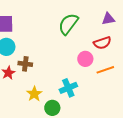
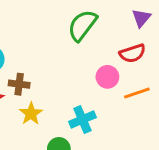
purple triangle: (108, 19) -> (141, 18), turned -40
yellow star: (34, 94) -> (31, 114), moved

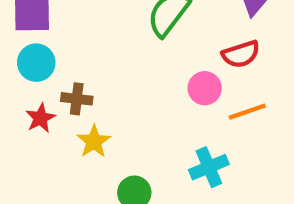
cyan cross: (82, 120) -> (209, 167), moved

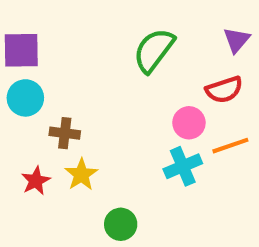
red star: (40, 118) -> (36, 181), moved
cyan cross: (209, 167) -> (183, 166), moved

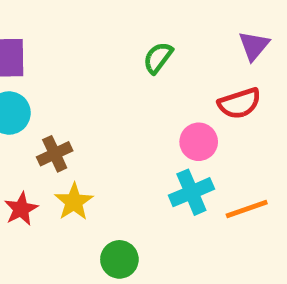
green semicircle: (154, 50) -> (158, 58), size x0.6
brown cross: (65, 133) -> (55, 154), turned -32
orange line: (230, 146) -> (247, 209), moved

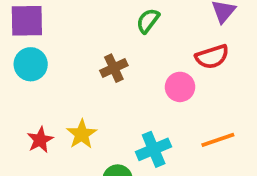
brown cross: (55, 154) -> (114, 68), moved
cyan cross: (191, 192) -> (154, 149), moved

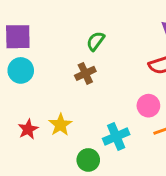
green semicircle: (148, 21) -> (96, 41), moved
pink circle: (180, 87) -> (148, 106), moved

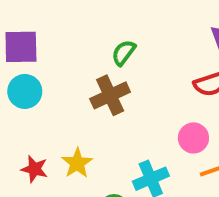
brown cross: (85, 73) -> (110, 95), size x1.4
red star: (28, 129) -> (34, 169), turned -30

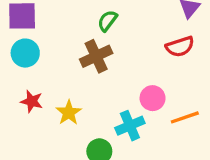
pink circle: (193, 138) -> (153, 98), moved
red star: (34, 169) -> (32, 101), moved

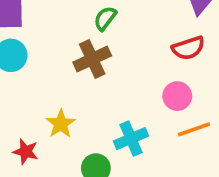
pink circle: (153, 98) -> (177, 96), moved
red star: (32, 101) -> (26, 152), moved

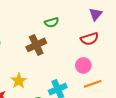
green semicircle: (105, 18) -> (52, 22), moved, turned -144

